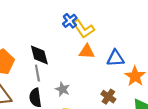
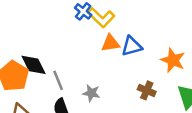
black diamond: (39, 55) -> (34, 65), moved
blue triangle: (115, 58) -> (132, 46), moved

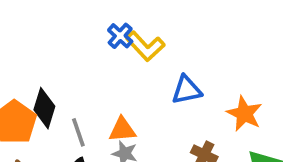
orange triangle: (110, 43) -> (122, 130), moved
black diamond: (34, 65) -> (44, 108), turned 40

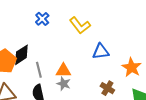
blue cross: (120, 36) -> (42, 19), moved
black diamond: (44, 108) -> (21, 55), turned 35

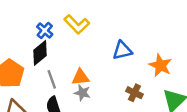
blue cross: (42, 19) -> (45, 30), moved
yellow L-shape: (80, 25) -> (77, 24), moved
black diamond: (21, 55) -> (40, 53), moved

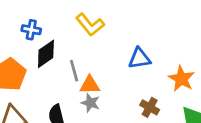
blue cross: (45, 30) -> (31, 30), moved, turned -35
gray line: (52, 79) -> (74, 71), moved

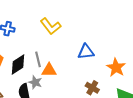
black diamond: (46, 54) -> (18, 65), moved
gray star: (90, 103) -> (35, 82), moved

